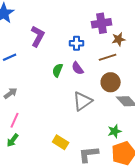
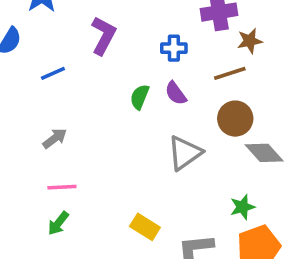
pink line: (15, 120) -> (62, 187), turned 63

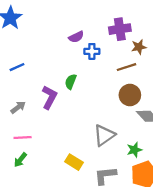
purple L-shape: (103, 36) -> (49, 97), moved
purple semicircle: (176, 93) -> (76, 37), moved, turned -80
gray triangle: (185, 153) -> (104, 135), moved

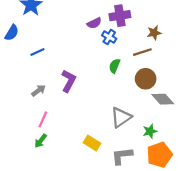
purple cross: (120, 29) -> (120, 16), moved
blue cross: (92, 51) -> (109, 37), turned 32
green semicircle: (71, 82) -> (115, 66), moved
pink line: (23, 137) -> (43, 119), turned -63

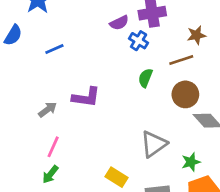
blue line: (37, 52) -> (54, 49), moved
purple L-shape: (69, 81) -> (86, 97), turned 70

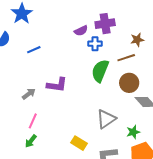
blue cross: (139, 41) -> (95, 44), turned -32
green semicircle: (145, 78) -> (100, 71), size x1.6

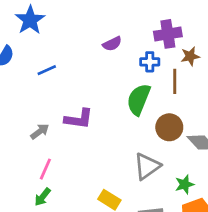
purple cross: (105, 24) -> (168, 34), moved
blue cross: (95, 44) -> (150, 62), moved
brown line: (126, 58) -> (175, 81), turned -72
brown circle: (129, 83) -> (169, 127), moved

